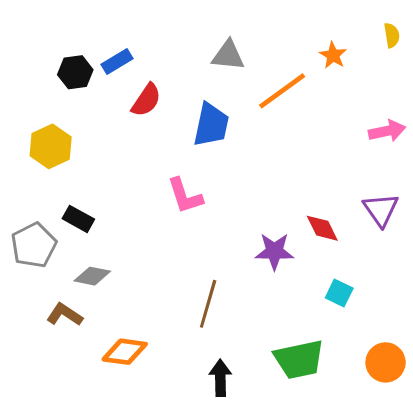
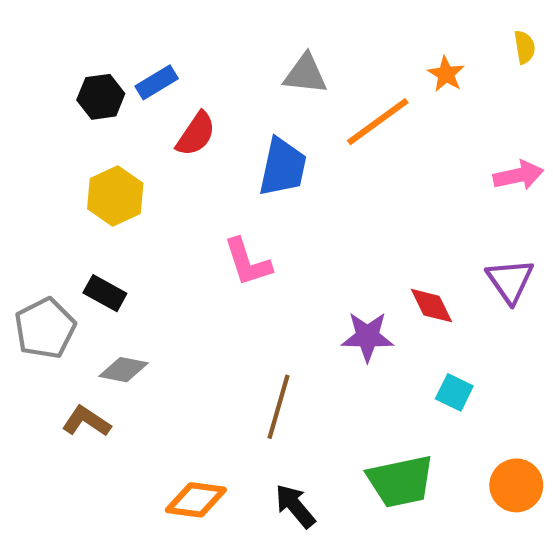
yellow hexagon: (51, 146) -> (115, 196), moved
orange diamond: (125, 352) -> (196, 500), moved
black arrow: (220, 378) -> (295, 506), turned -39

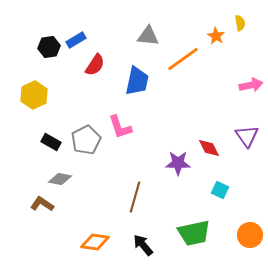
yellow semicircle: (525, 47) -> (240, 23), moved
yellow hexagon: (115, 196) -> (34, 95), moved
gray pentagon: (45, 328) -> (86, 140), moved

